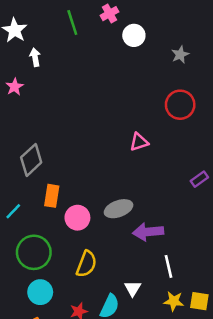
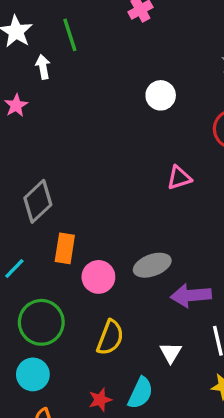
green line: (72, 23) -> (70, 35), moved
white circle: (134, 35) -> (161, 95), moved
white triangle: (133, 288) -> (171, 353), moved
cyan circle: (40, 292) -> (33, 374), moved

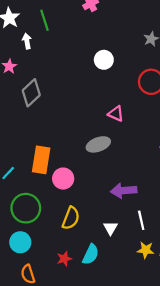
pink triangle: (179, 178) -> (116, 114), turned 42
gray diamond: (38, 201) -> (31, 93), moved
orange rectangle: (65, 248) -> (41, 160), size x1.4
gray ellipse: (152, 265) -> (98, 144), moved

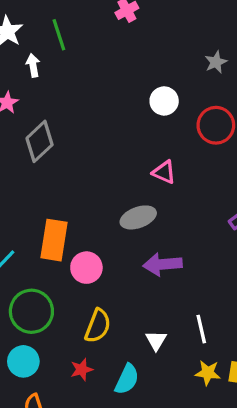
white circle: (104, 60) -> (164, 101), moved
purple arrow: (124, 191) -> (162, 264), moved
red star: (64, 259) -> (82, 369), moved

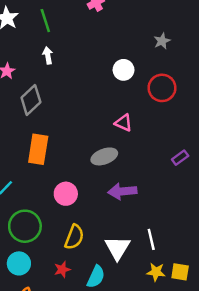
white arrow: (33, 65) -> (48, 55), moved
orange rectangle: (54, 240) -> (38, 149), moved
white triangle: (156, 340) -> (118, 248), size x1.6

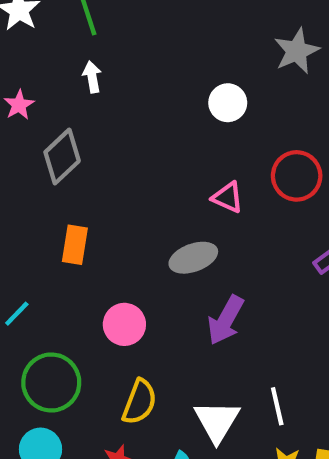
gray star: (162, 41) -> (297, 51), size x1.5
red circle: (162, 88) -> (297, 176), moved
orange rectangle: (38, 149) -> (75, 245), size x0.7
purple arrow: (122, 191) -> (226, 320), turned -56

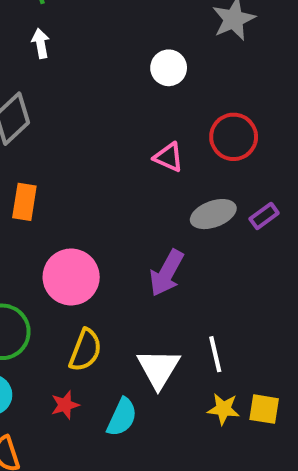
gray ellipse: (193, 258) -> (213, 214), moved
pink circle: (124, 324) -> (71, 277), size x1.4

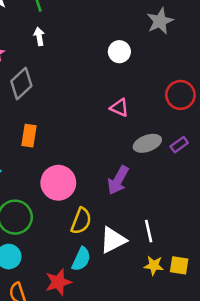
red circle: (234, 137) -> (180, 95), moved
yellow semicircle: (85, 350) -> (81, 221), moved
white triangle: (158, 368) -> (113, 240), turned 32
red star: (65, 405) -> (58, 282), moved, size x1.5
cyan semicircle: (122, 417) -> (81, 259), moved

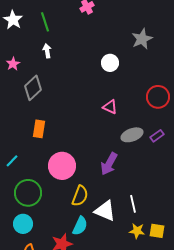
white triangle: (113, 240) -> (105, 211), turned 50

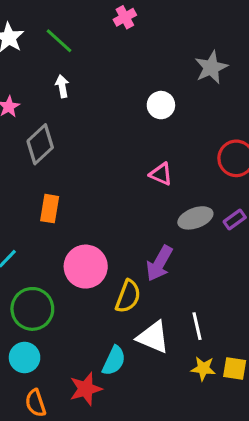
green line: (45, 22) -> (59, 41), turned -30
yellow semicircle: (80, 196) -> (128, 296), moved

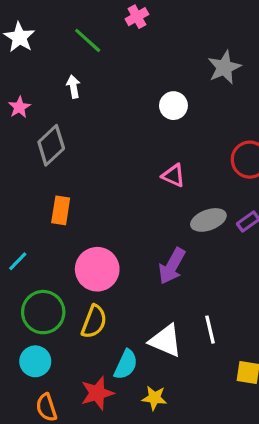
green line: (59, 41) -> (88, 40), moved
yellow semicircle: (128, 296) -> (94, 322), moved
yellow star: (203, 368) -> (154, 398), moved

